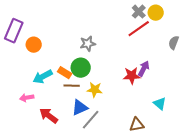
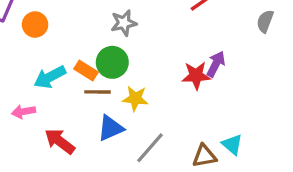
cyan triangle: (160, 104) -> (232, 144), moved
gray line: (91, 120) -> (150, 148), moved

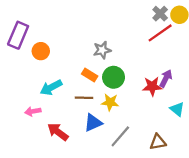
green circle: (112, 62) -> (114, 77), moved
orange rectangle: (86, 71) -> (90, 75), moved
cyan triangle: (232, 144) -> (177, 109), moved

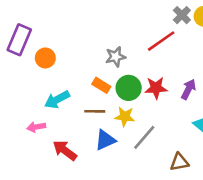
red line: (160, 33) -> (161, 41), moved
red star: (152, 86) -> (156, 88), moved
gray line: (120, 136) -> (144, 137), moved

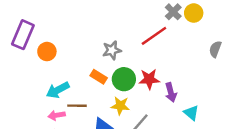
purple arrow: (188, 89) -> (171, 92), moved, turned 138
brown line: (95, 111) -> (77, 106), moved
pink arrow: (36, 127) -> (57, 115), moved

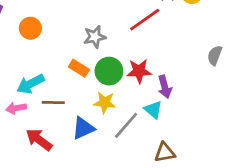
gray semicircle: (215, 49) -> (215, 55), moved
orange circle: (47, 52) -> (30, 28), moved
cyan triangle: (191, 113) -> (153, 110), moved
pink arrow: (57, 115) -> (16, 108), moved

